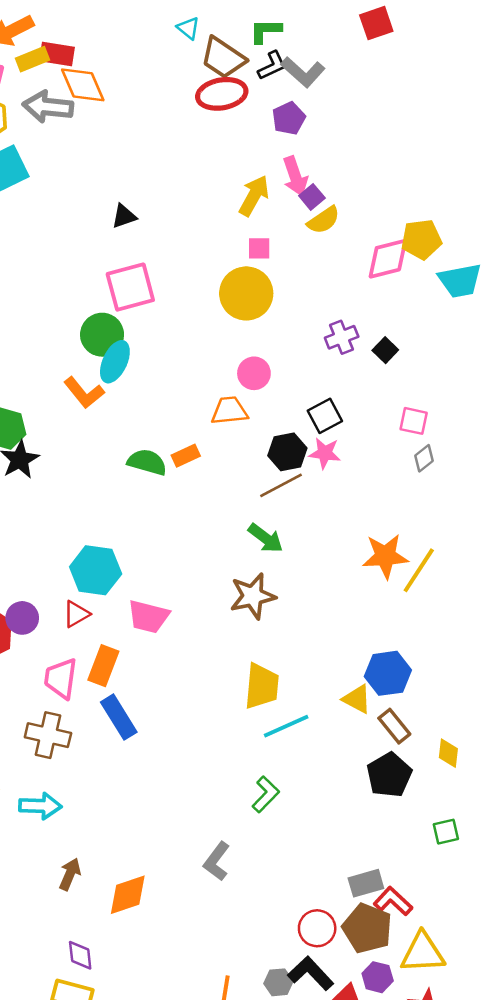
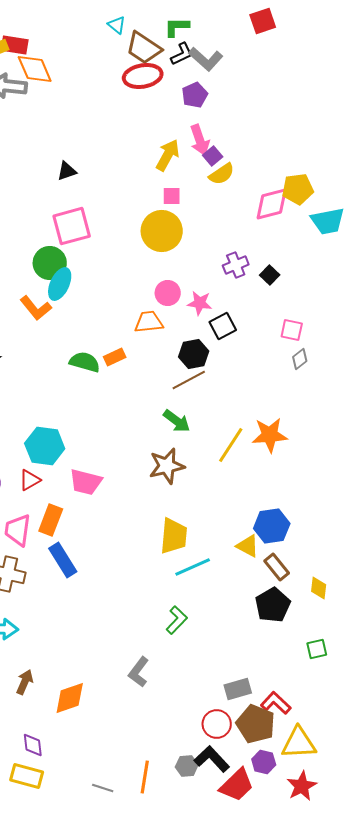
pink star: (325, 453) -> (200, 303), moved
yellow line: (419, 570) -> (231, 445), moved
gray rectangle: (366, 883) -> (238, 689), moved

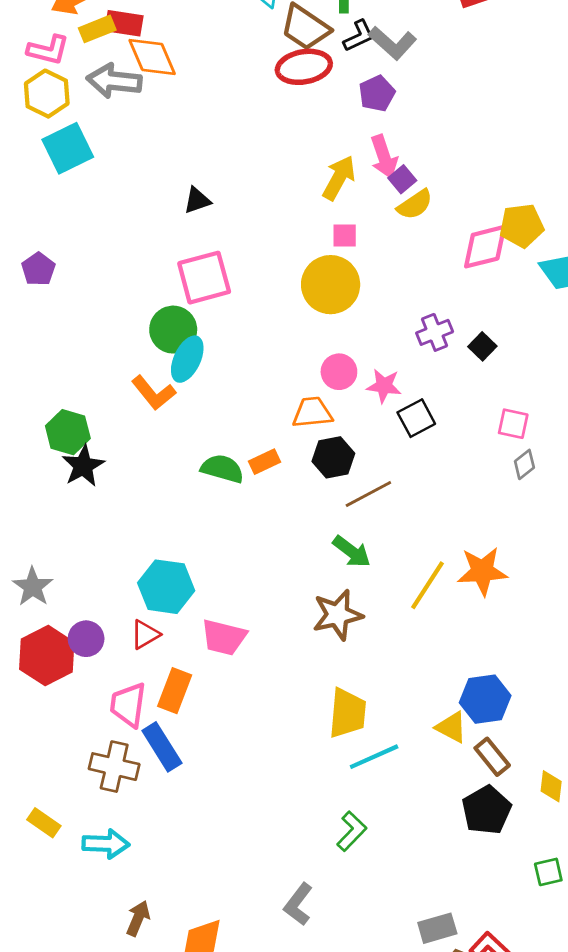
black hexagon: (194, 354) -> (333, 457), moved
blue rectangle: (63, 560) -> (162, 747), moved

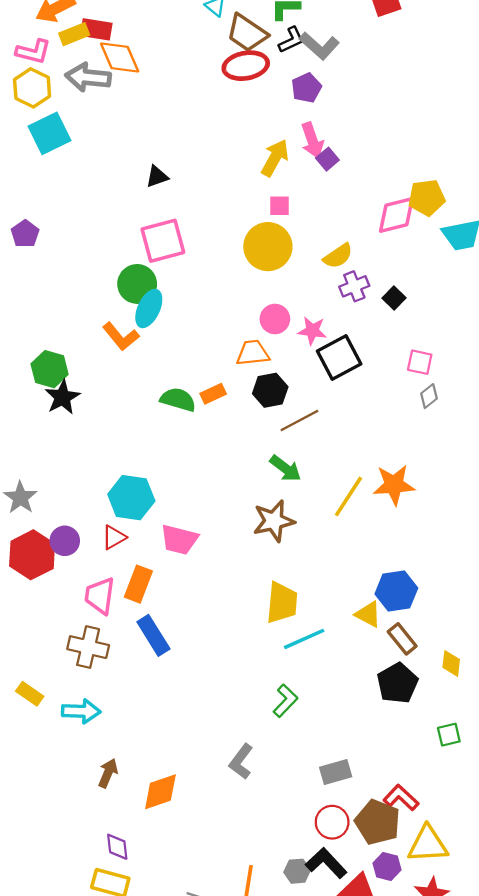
yellow semicircle: (415, 205) -> (338, 256), moved
black square: (416, 418) -> (339, 358), size x1.4
blue rectangle: (162, 747) -> (153, 635), moved
gray rectangle: (437, 928) -> (336, 772), moved

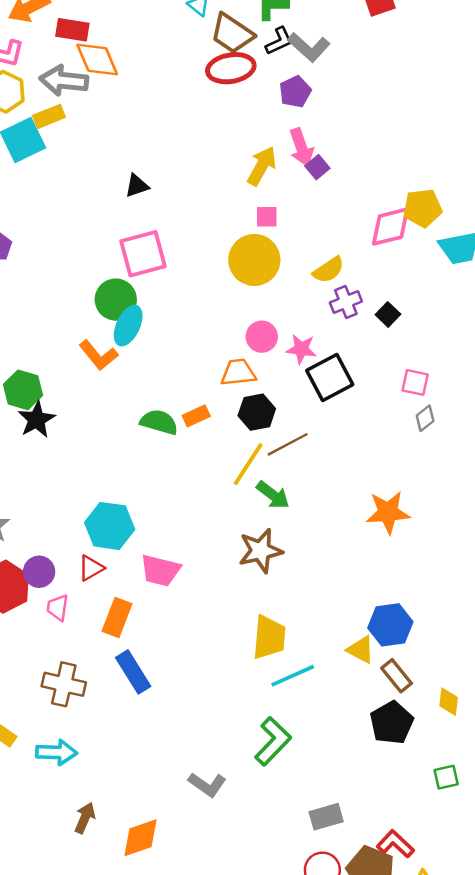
yellow rectangle: (74, 34) -> (49, 116), moved
yellow line: (348, 496) -> (248, 464), moved
pink trapezoid: (100, 596) -> (58, 608), moved, size x0.7
green L-shape: (285, 701) -> (273, 741), size x1.4
gray L-shape: (241, 761) -> (207, 785), moved, turned -92

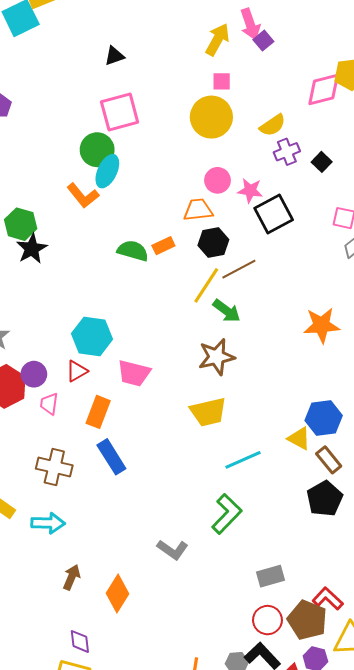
yellow trapezoid: (269, 637) -> (208, 412), moved, turned 72
orange diamond: (141, 838) -> (118, 593), turned -39

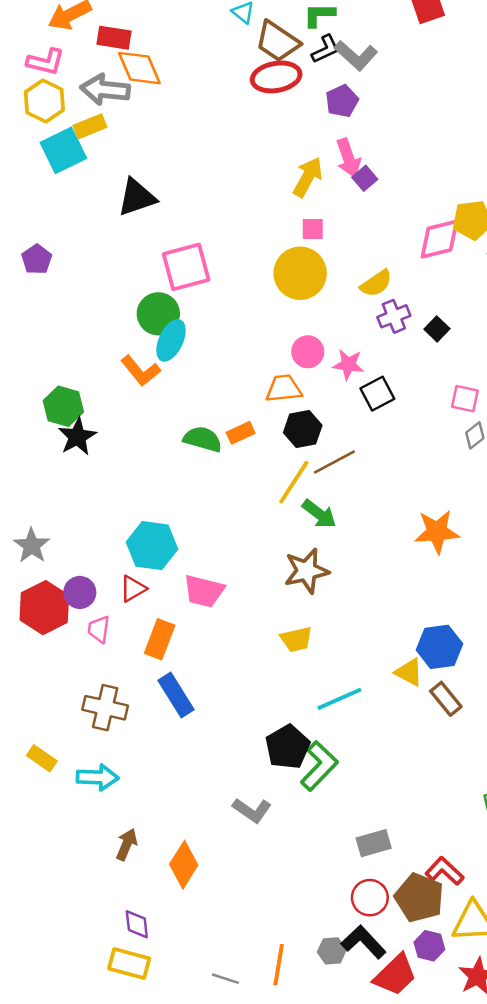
black triangle: (114, 56) -> (137, 197), moved, size x1.6
black square: (274, 214) -> (377, 394), size x0.7
yellow trapezoid: (208, 412) -> (296, 639), size x0.7
black pentagon: (325, 499) -> (287, 747), moved

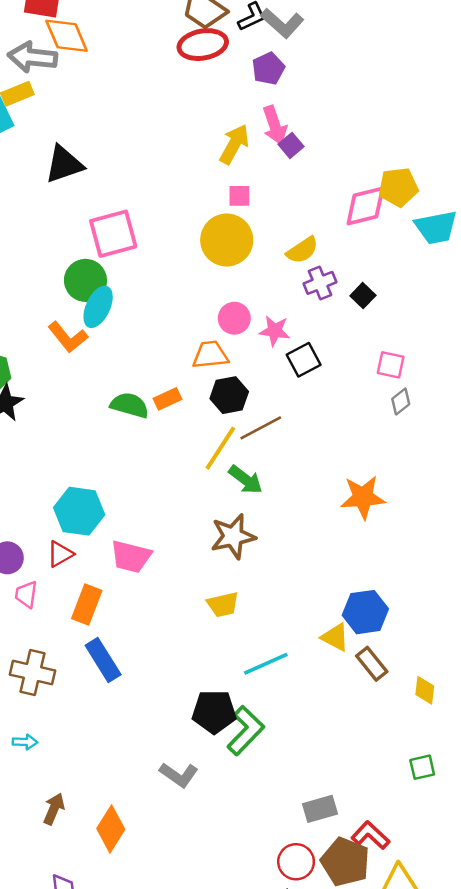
black pentagon: (287, 747) -> (214, 712), turned 30
cyan arrow: (98, 777) -> (25, 742), size x0.6
gray rectangle: (374, 843) -> (320, 809), moved

